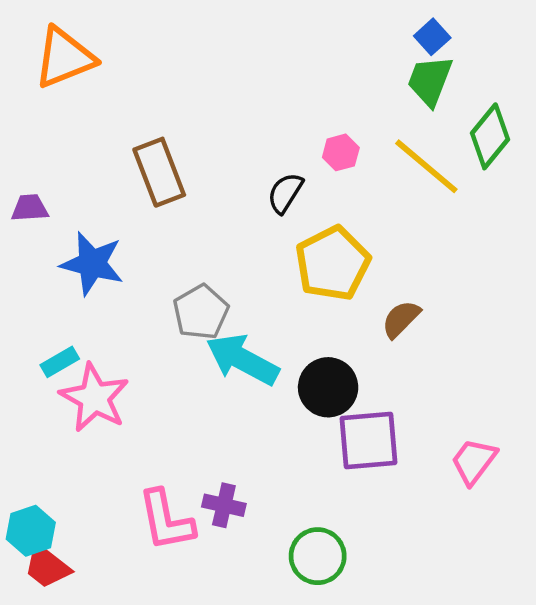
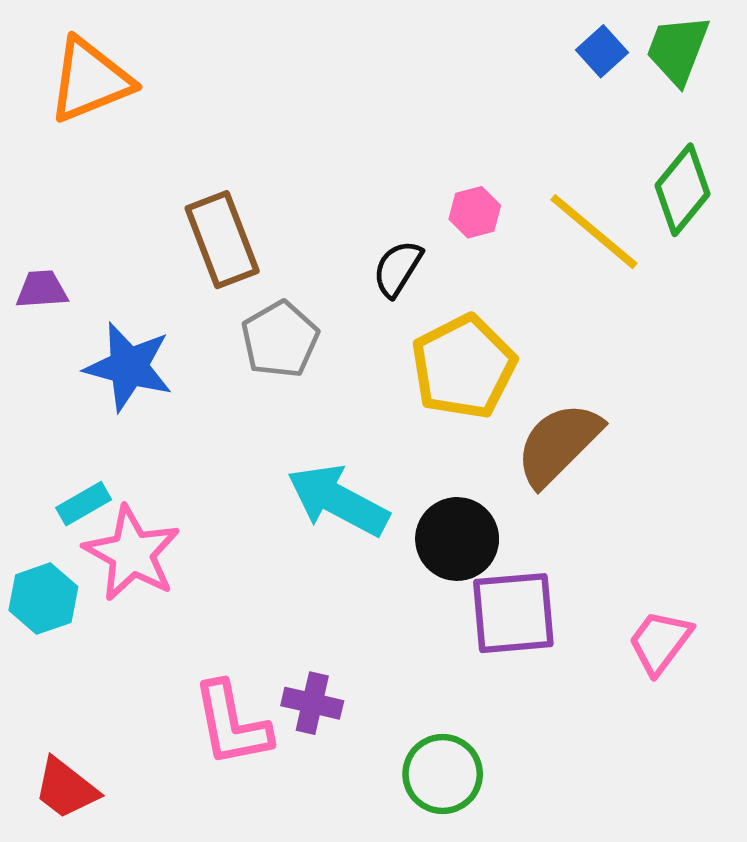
green trapezoid: (430, 81) -> (678, 50), moved
gray pentagon: (201, 312) -> (280, 339), moved
brown semicircle: (401, 319) -> (558, 444), size x1.6
cyan hexagon: (31, 531) -> (43, 599), moved

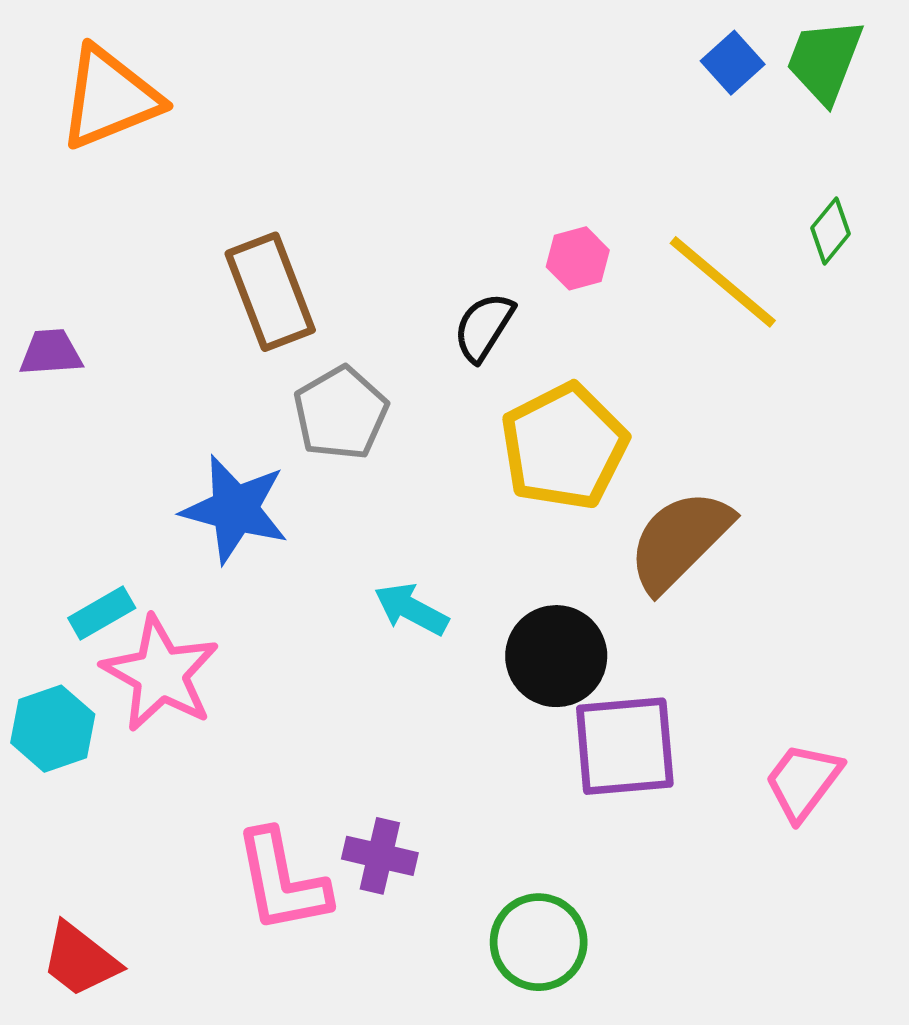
green diamond: (682, 190) -> (830, 231), size x0.6
blue star: (129, 367) -> (235, 509), moved
cyan arrow: (338, 500) -> (411, 609), size x0.6

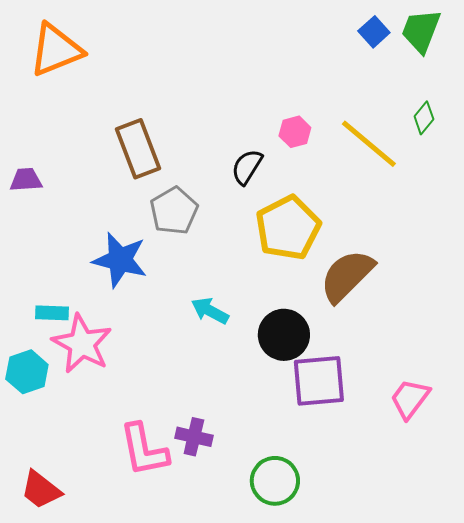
cyan rectangle: (102, 613) -> (52, 313), turned 32

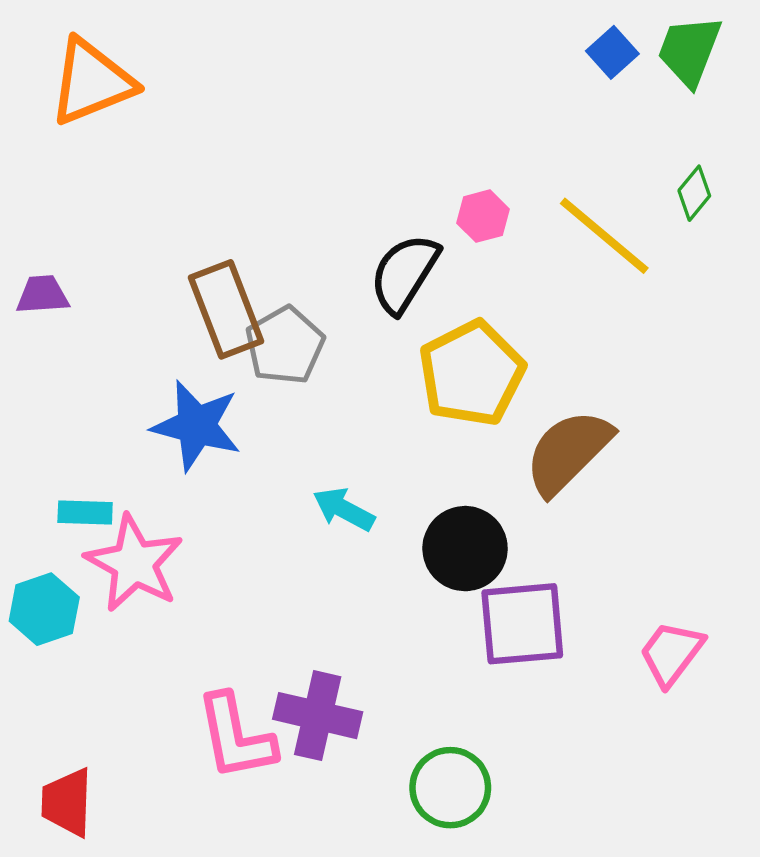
brown rectangle: (138, 149) -> (226, 309), moved
black semicircle: (247, 167) -> (404, 273), size x1.4
purple cross: (194, 437) -> (318, 716), size x1.4
red trapezoid: (41, 490) -> (67, 802), turned 54

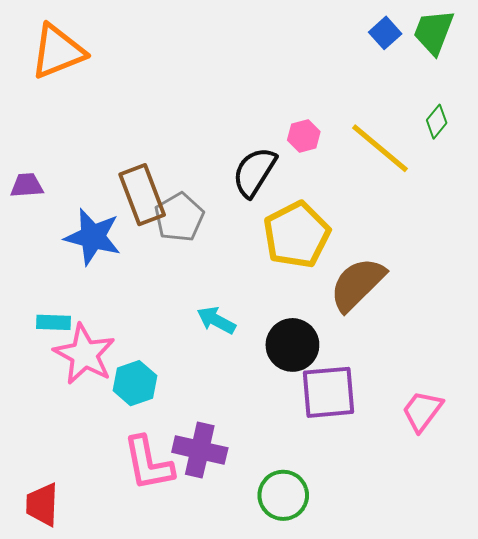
blue star: (196, 426) -> (93, 237), moved
cyan hexagon: (44, 609) -> (135, 383), moved

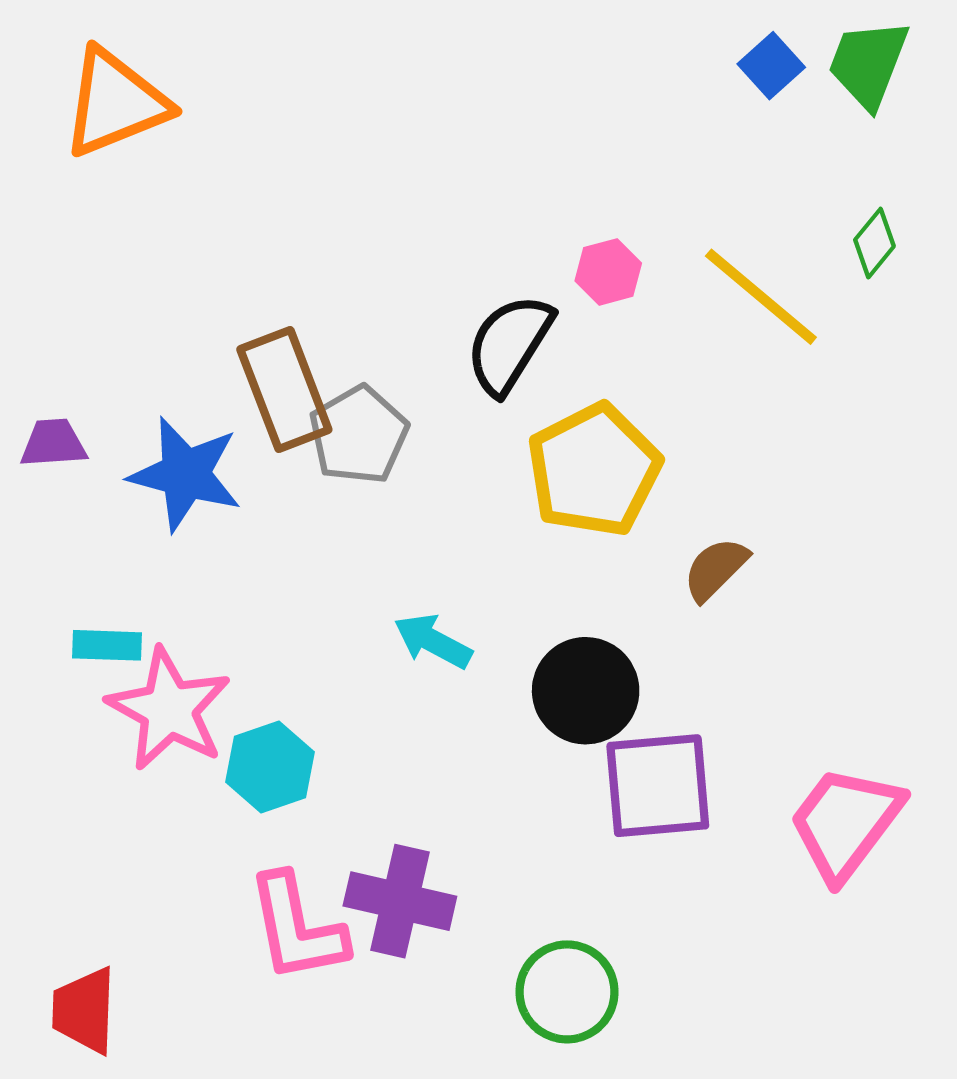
purple trapezoid: (27, 185) -> (53, 443), moved
brown semicircle: (357, 284) -> (716, 569), size x0.6
pink trapezoid: (422, 411) -> (846, 823), size x1.4

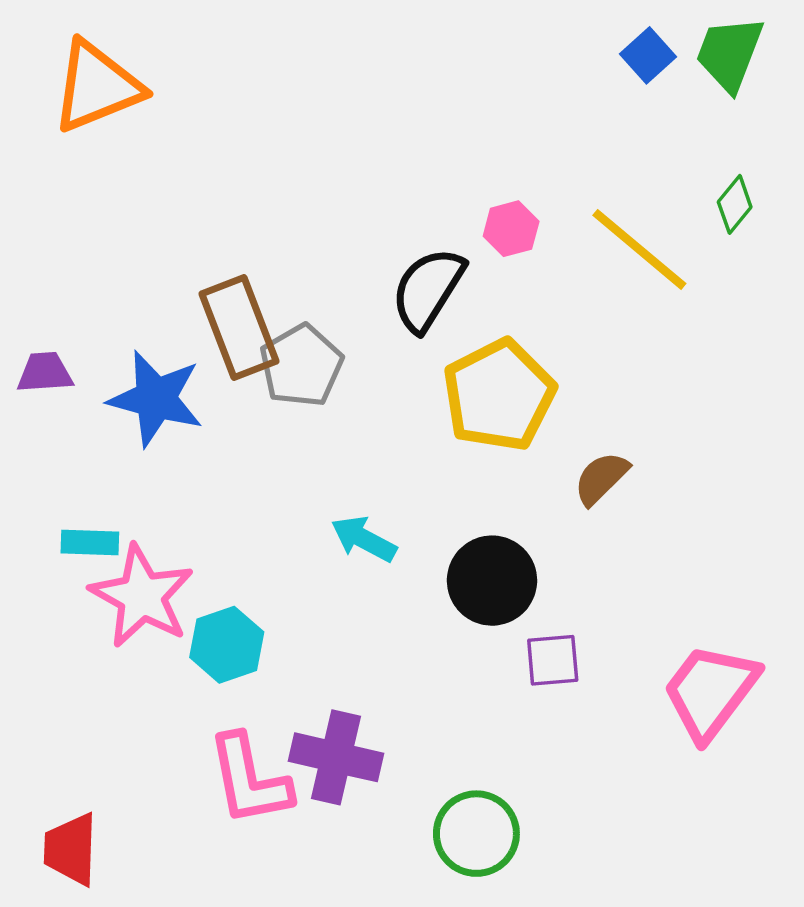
purple square: (658, 786) -> (553, 660), size x0.6

